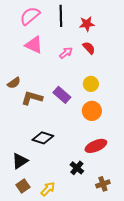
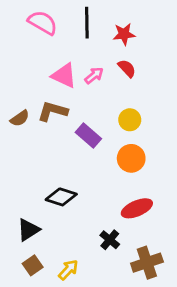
pink semicircle: (30, 16) -> (43, 23), turned 70
pink triangle: (34, 45) -> (64, 75), moved
brown L-shape: (32, 98) -> (53, 111), moved
brown cross: (103, 184) -> (147, 263), size x1.5

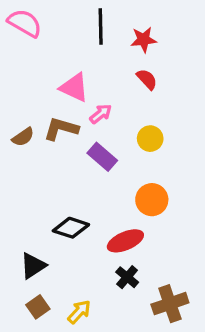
pink semicircle: (43, 23) -> (25, 23), moved
pink arrow: (94, 75) -> (101, 114), moved
orange circle: (131, 158) -> (152, 200), moved
red ellipse: (137, 208) -> (125, 241), moved

